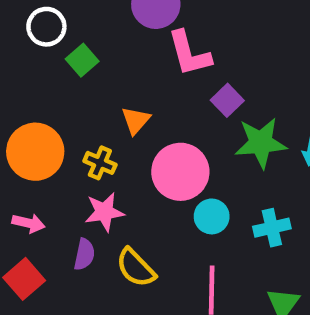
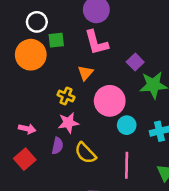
pink L-shape: (189, 53) -> (96, 43), moved
green square: (82, 60) -> (56, 40), turned 35
orange circle: (35, 152) -> (31, 55), moved

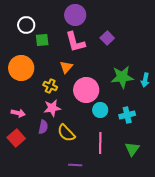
orange circle: (31, 55) -> (21, 68), moved
purple square: (135, 62) -> (107, 38), moved

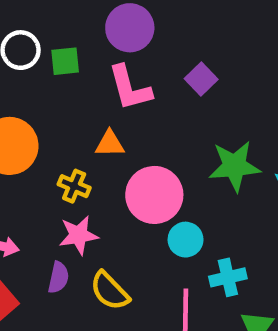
green square: (42, 40) -> (65, 61), moved
orange triangle: (66, 67) -> (110, 144), turned 48
cyan cross: (127, 115) -> (228, 277), moved

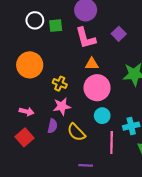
orange triangle: (110, 144) -> (92, 64), moved
cyan circle: (186, 240) -> (102, 116), moved

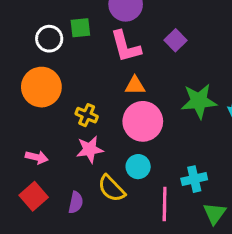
white circle: (35, 20) -> (49, 39), moved
cyan circle: (102, 116) -> (138, 167), moved
purple semicircle: (52, 126) -> (76, 202), moved

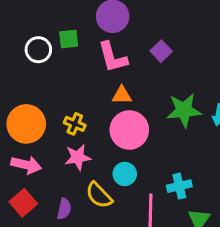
orange circle: (41, 87) -> (26, 124), moved
pink arrow: (37, 157) -> (26, 165), size x1.4

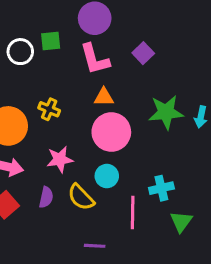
yellow cross: (75, 124) -> (49, 109), moved
purple semicircle: (64, 209) -> (46, 197), moved

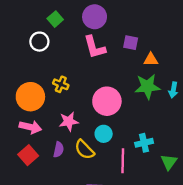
green square: (51, 41) -> (55, 19), moved, turned -35
purple square: (143, 53) -> (131, 43), turned -35
orange triangle: (104, 97) -> (151, 60), moved
green triangle: (181, 222) -> (169, 162), moved

